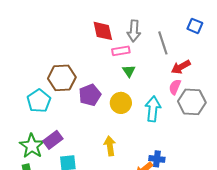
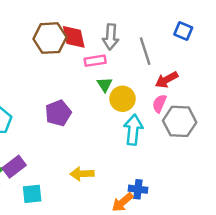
brown hexagon: (62, 78) -> (50, 38), moved
yellow circle: (121, 103) -> (123, 99), moved
yellow arrow: (110, 146) -> (82, 174), turned -84

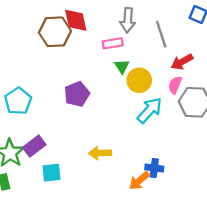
red diamond: (74, 37) -> (76, 20), moved
brown hexagon: (50, 38) -> (55, 32), moved
cyan arrow: (133, 130) -> (150, 110), turned 36

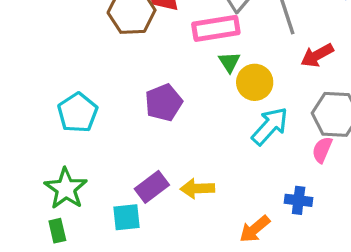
pink rectangle: (113, 43) -> (216, 28), size x1.5
pink semicircle: (175, 85) -> (322, 150), moved
purple rectangle: (34, 146) -> (152, 187), moved
blue cross: (154, 168) -> (299, 200), moved

